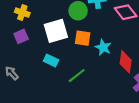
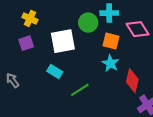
orange square: (83, 38) -> (111, 41), moved

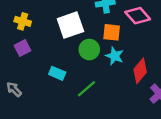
green circle: (88, 23) -> (89, 50), moved
white square: (63, 41) -> (70, 25), moved
red diamond: (132, 81) -> (140, 71), turned 35

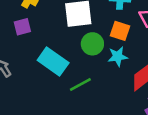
cyan star: (115, 56) -> (118, 56), turned 30
cyan rectangle: (57, 73) -> (53, 62), size x1.6

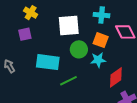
cyan rectangle: (53, 62) -> (48, 62), turned -30

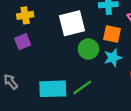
yellow cross: (31, 13) -> (25, 15), turned -32
cyan rectangle: (48, 62) -> (53, 89), moved

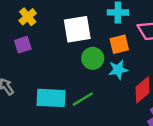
yellow cross: (25, 15) -> (28, 17), turned -35
orange square: (112, 34) -> (119, 44), turned -30

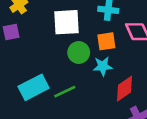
cyan rectangle: (51, 98) -> (34, 87), turned -36

